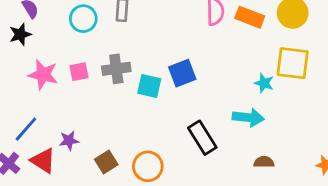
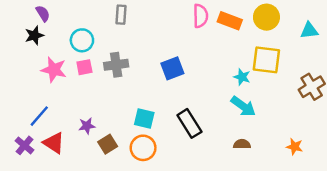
cyan circle: (83, 19) -> (82, 40), moved
cyan square: (149, 86) -> (144, 119), moved
cyan arrow: (248, 118) -> (243, 106), moved, turned 30
purple star: (69, 141) -> (87, 126), moved

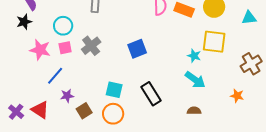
gray cross: (116, 65) -> (91, 46), turned -30
blue line: (39, 116) -> (55, 76), moved
orange star: (295, 147) -> (237, 96), moved

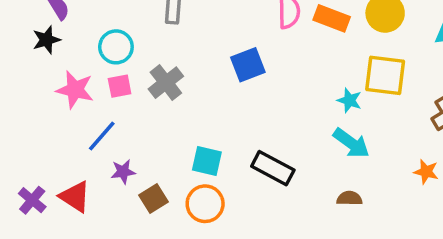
blue square: (137, 49) -> (248, 65), moved
black rectangle: (151, 94) -> (273, 168), turned -30

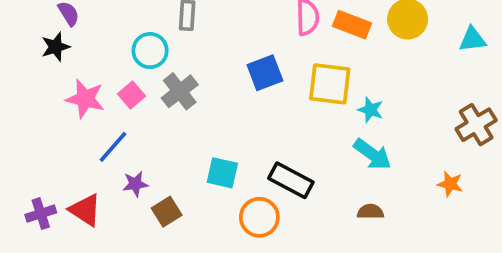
cyan circle: (116, 47) -> (150, 51), moved
yellow square: (385, 75) -> (330, 84), moved
pink square: (120, 86) -> (132, 95), turned -30
purple cross: (32, 200) -> (41, 214), turned 32
orange circle: (205, 204) -> (259, 217), moved

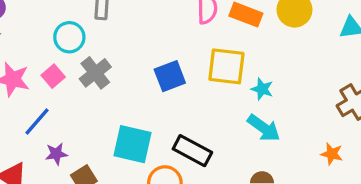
blue square: (265, 73) -> (170, 76), moved
cyan square: (222, 173) -> (133, 144), size x1.4

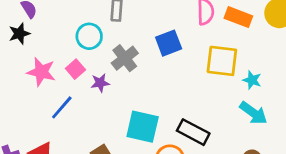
gray cross: (95, 73) -> (125, 58), moved
blue square: (170, 76) -> (169, 43), moved
purple star: (56, 154) -> (100, 83), moved

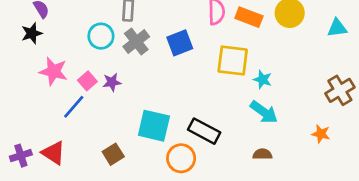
gray cross: (125, 58) -> (136, 42), moved
pink square: (75, 69) -> (87, 81), moved

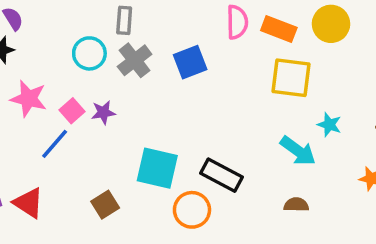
yellow square: (233, 61) -> (291, 78), moved
cyan star: (263, 80) -> (329, 125), moved

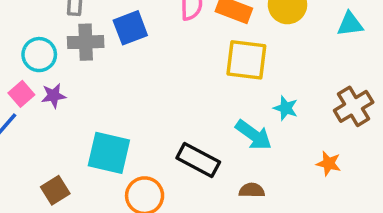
cyan circle: (89, 53) -> (39, 55), moved
gray cross: (135, 60) -> (86, 42), turned 36
blue square: (190, 62) -> (130, 28), moved
black rectangle: (221, 175) -> (198, 160), moved

